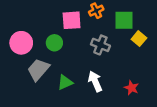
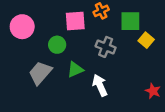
pink circle: (21, 43) -> (22, 27), moved
green triangle: (65, 82) -> (75, 70), moved
red star: (131, 88) -> (153, 91), moved

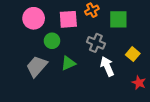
pink circle: (22, 27) -> (34, 18), moved
yellow square: (146, 40) -> (133, 54), moved
white arrow: (100, 85) -> (107, 66), moved

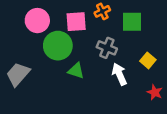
green circle: (52, 41) -> (58, 46), size x1.6
green triangle: (68, 63) -> (76, 71), turned 42
gray trapezoid: (37, 66) -> (18, 74), moved

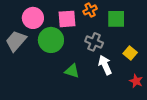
green triangle: (76, 71) -> (72, 71), moved
gray trapezoid: (18, 74) -> (16, 41), moved

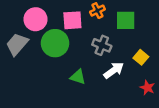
white arrow: (105, 65) -> (114, 70), turned 78

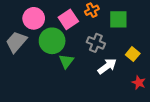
pink square: (72, 20) -> (68, 19), turned -30
green triangle: (78, 77) -> (66, 61), moved, turned 49

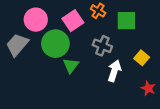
orange cross: (92, 10) -> (98, 11), turned -32
white arrow: (107, 66) -> (114, 71), turned -36

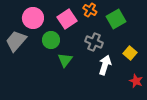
green square: (126, 21) -> (116, 19), turned -30
green circle: (55, 44) -> (51, 40), size x0.7

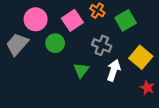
yellow square: (130, 53) -> (141, 57), size x1.5
green triangle: (65, 60) -> (81, 70), moved

